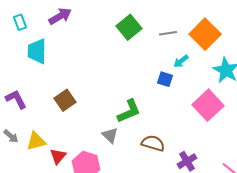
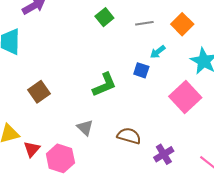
green square: (129, 27) -> (104, 17), size x0.7
orange square: (205, 34) -> (182, 24), size x0.7
green L-shape: (129, 111) -> (104, 85), moved

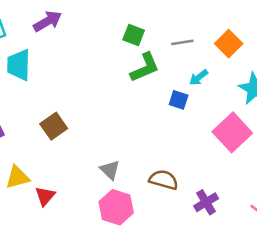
green square: (104, 17) -> (134, 35), turned -30
green L-shape: (104, 85) -> (145, 67), moved
pink hexagon: (60, 158) -> (116, 207), moved

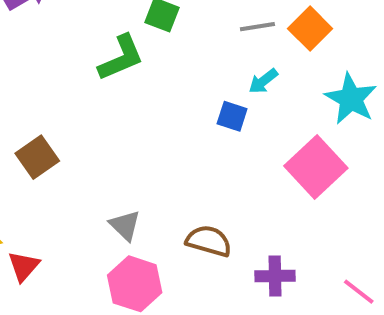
gray line: (182, 42) -> (257, 27), moved
green L-shape: (145, 67) -> (121, 58), moved
purple cross: (206, 202) -> (275, 276), turned 30

